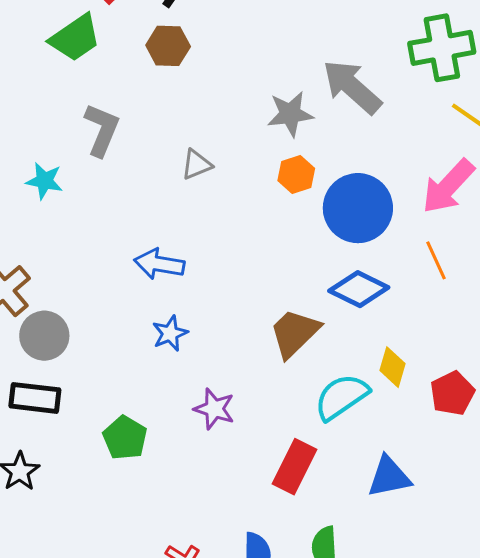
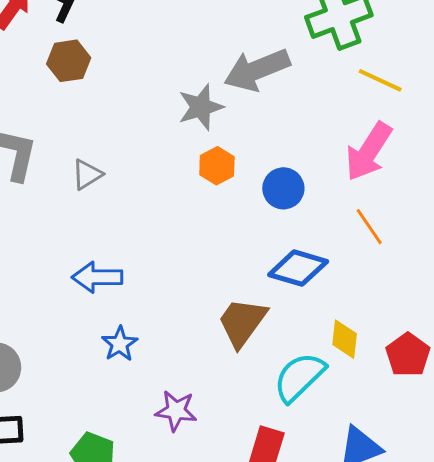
gray arrow: (352, 87) -> (257, 70), turned -54
gray triangle: (197, 164) -> (87, 174), moved
blue circle: (358, 208) -> (283, 188), size x0.6

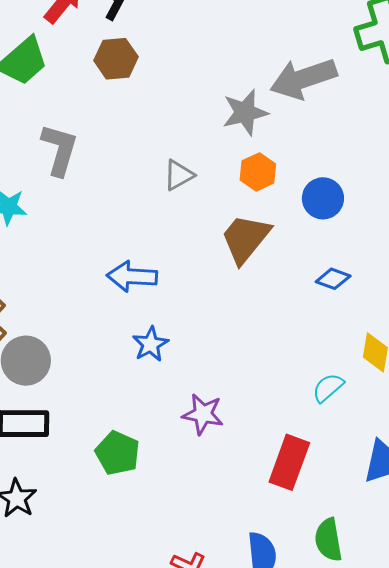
gray triangle: (87, 174) -> (179, 175), moved
blue diamond: (298, 268) -> (333, 279), size x0.6
brown trapezoid: (242, 322) -> (245, 239), moved
cyan semicircle: (299, 377) -> (328, 388), size x0.6

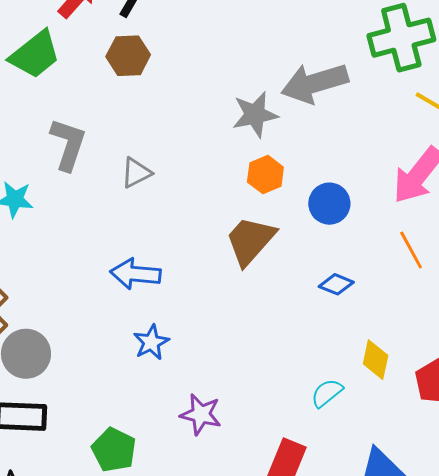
gray triangle: (179, 175) -> (136, 173), moved

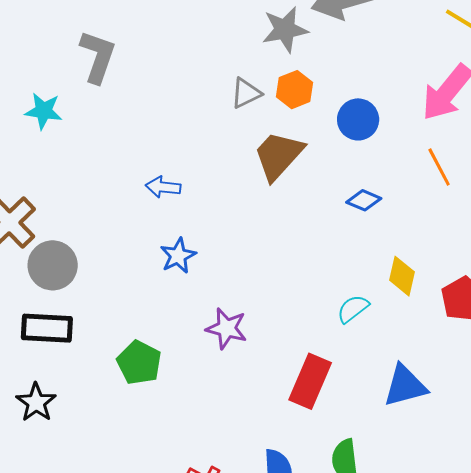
gray triangle: (136, 173) -> (246, 93), moved
blue arrow: (135, 274) -> (163, 187), size x0.7

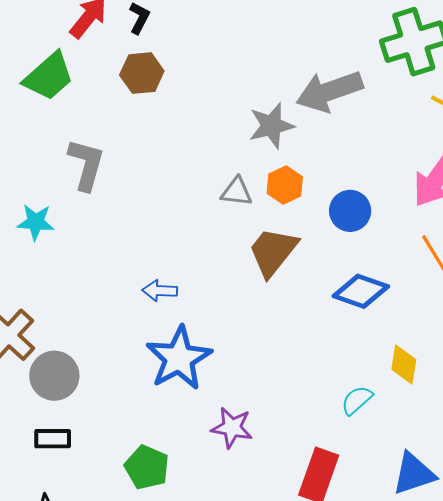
gray triangle: (246, 93) -> (237, 192), turned 36
blue diamond: (364, 200) -> (361, 291), size x1.6
blue star: (178, 256) -> (179, 358), size x1.8
black rectangle: (47, 328) -> (53, 439), size x0.7

